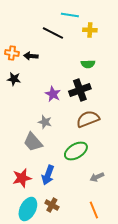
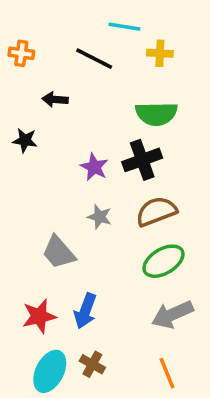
orange cross: (12, 53) -> (21, 53), moved
green semicircle: (88, 64) -> (156, 114), size x1.6
gray star: (45, 122) -> (100, 217), moved
green ellipse: (76, 151) -> (163, 261), moved
gray arrow: (97, 177) -> (172, 315), size x1.6

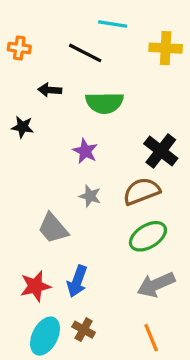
yellow cross: (160, 53) -> (166, 48), moved, size x1.4
green semicircle: (156, 114) -> (105, 103), moved
black cross: (142, 160) -> (161, 151), moved, turned -32

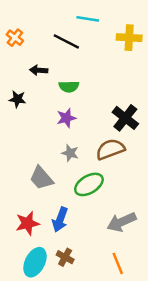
orange cross: (19, 48) -> (15, 38), turned 30
green semicircle: (105, 103) -> (69, 87), moved, size x0.7
purple star: (85, 151) -> (66, 118), turned 30
green ellipse: (148, 236) -> (89, 184), moved

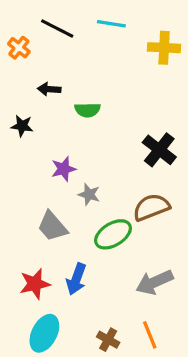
black line: (66, 41) -> (57, 29), moved
purple star: (66, 118) -> (64, 169), moved
brown semicircle: (110, 149) -> (151, 207), moved
brown cross: (65, 257) -> (108, 340), moved

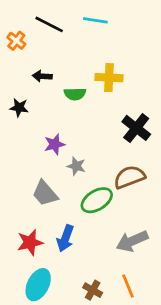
yellow cross: (164, 48) -> (109, 78), moved

